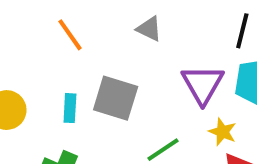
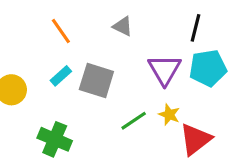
cyan rectangle: (70, 108) -> (61, 76), moved, turned 45
yellow star: (222, 132) -> (169, 115), moved

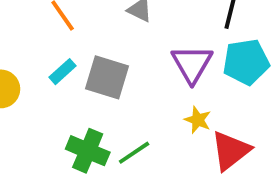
green line: (134, 121) -> (134, 153), moved
green cross: (55, 139) -> (88, 151), moved

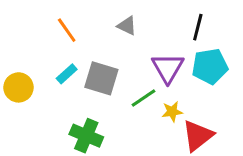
yellow star: (198, 120) -> (172, 112), turned -30
green line: (134, 153) -> (144, 98), moved

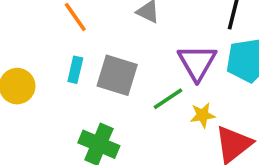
cyan rectangle: (67, 74) -> (75, 70), turned -35

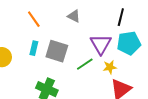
yellow star: (203, 115) -> (110, 67), moved

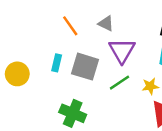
orange line: (34, 19) -> (70, 26), moved
purple triangle: (101, 44) -> (122, 51), moved

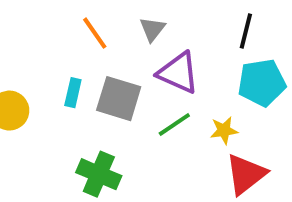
gray triangle: (106, 23) -> (152, 29), turned 42
purple triangle: (122, 51) -> (178, 73), turned -36

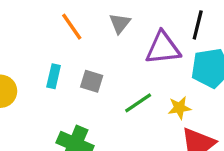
purple triangle: (178, 73) -> (163, 48), moved, turned -30
gray square: (119, 99) -> (92, 81), size x0.6

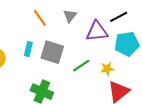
black line: (198, 25) -> (119, 17), turned 48
gray square: (92, 81) -> (52, 52), size x1.6

